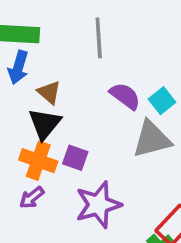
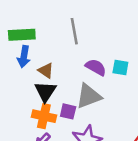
cyan square: (162, 101) -> (120, 67), turned -35
gray triangle: (152, 139) -> (89, 96), moved

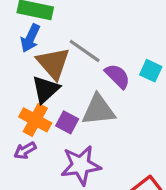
gray line: (74, 31) -> (85, 51), moved, turned -60
cyan square: (120, 67) -> (151, 71), moved
brown triangle: (46, 71) -> (53, 63), size x1.6

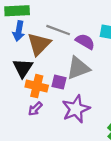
brown triangle: (53, 63) -> (39, 44), turned 40
black triangle: (45, 89) -> (23, 68), moved

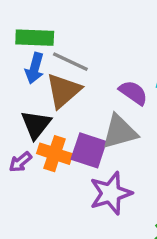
gray line: (58, 30) -> (70, 62), moved
purple square: (59, 82) -> (89, 150), size x1.5
purple arrow: (35, 109) -> (20, 162), moved

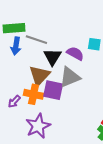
brown triangle: (63, 91) -> (39, 76), moved
black triangle: (36, 125) -> (52, 57), moved
purple star: (111, 193) -> (38, 126), moved

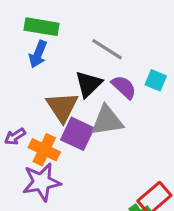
gray line: (36, 40) -> (107, 49), moved
brown triangle: (39, 76) -> (62, 107), turned -30
orange cross: (33, 94) -> (44, 150), moved

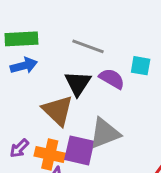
blue arrow: (38, 54) -> (24, 66), turned -115
gray triangle: (107, 121) -> (105, 133), moved
purple square: (77, 134) -> (79, 150), moved

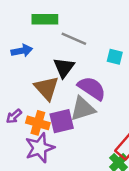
green rectangle: (21, 39) -> (45, 19), moved
purple semicircle: (112, 79) -> (92, 88), moved, size x1.4
purple square: (79, 150) -> (62, 121), turned -30

